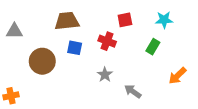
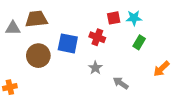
cyan star: (164, 20) -> (134, 18), moved
brown trapezoid: (67, 21) -> (36, 19), moved
blue square: (75, 48) -> (68, 43), size x1.5

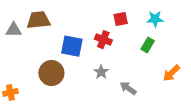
cyan star: (134, 18) -> (155, 19), moved
brown circle: (38, 56) -> (51, 73), moved

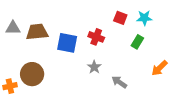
red square: (121, 19) -> (120, 18), moved, turned 32
brown trapezoid: (38, 20) -> (37, 32), moved
brown circle: (51, 73) -> (32, 74), moved

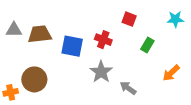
cyan star: (144, 18) -> (175, 19), moved
gray star: (94, 67) -> (101, 72), size x1.5

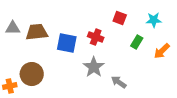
cyan star: (175, 19) -> (154, 20), moved
orange arrow: (171, 73) -> (162, 51), moved

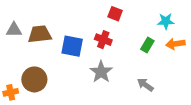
red square: (120, 18) -> (115, 14), moved
orange arrow: (162, 51) -> (175, 44), moved, turned 36
gray arrow: (119, 82) -> (145, 85), moved

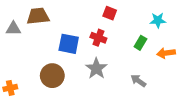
brown trapezoid: (40, 34) -> (38, 16), moved
orange arrow: (175, 44) -> (166, 53), moved
brown circle: (34, 79) -> (52, 76), moved

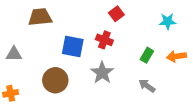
red square: (110, 13) -> (116, 14), turned 32
gray triangle: (13, 28) -> (14, 54), moved
green rectangle: (140, 43) -> (147, 55), moved

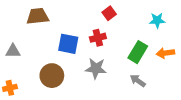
red cross: (104, 40) -> (98, 38), turned -35
green rectangle: (147, 55) -> (138, 52), size x1.5
gray star: (102, 73) -> (96, 68), turned -30

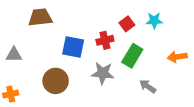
red square: (109, 13) -> (127, 24), moved
cyan star: (157, 20) -> (154, 21), moved
green rectangle: (138, 52) -> (132, 56), moved

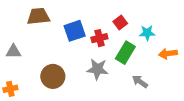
cyan star: (154, 21) -> (147, 33), moved
blue square: (73, 47) -> (75, 31), moved, turned -30

